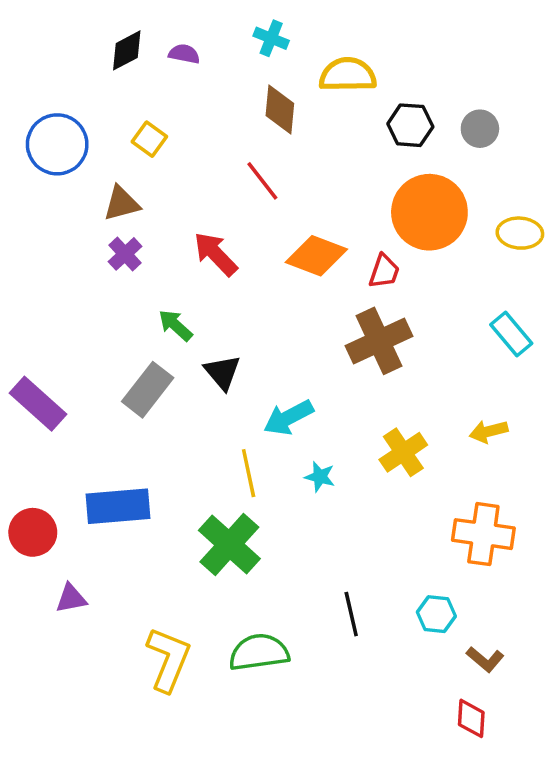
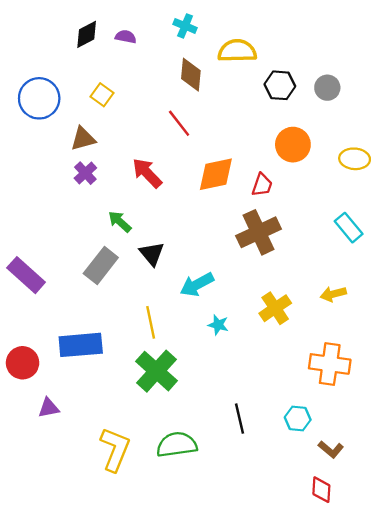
orange circle: (429, 212) -> (293, 145), size x0.7
orange diamond: (316, 256) -> (216, 174), turned -33
yellow line: (249, 473) -> (151, 322), moved

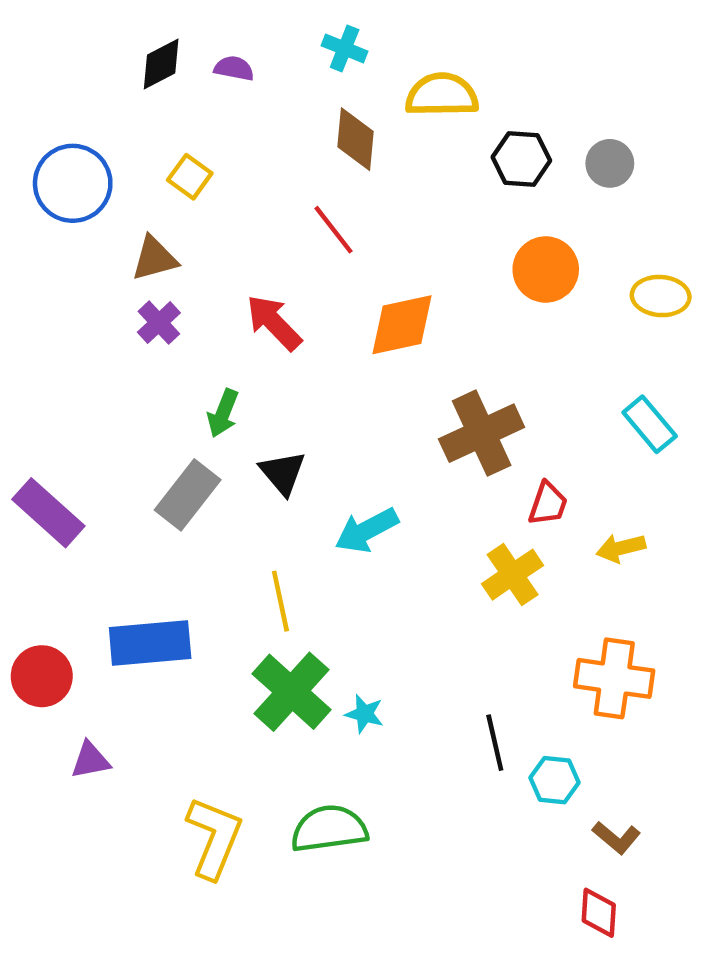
red trapezoid: (262, 185) -> (548, 504), moved
green arrow: (120, 222) -> (223, 413), turned -110
cyan star: (218, 325) -> (364, 714), moved
black line: (240, 419) -> (495, 743), moved

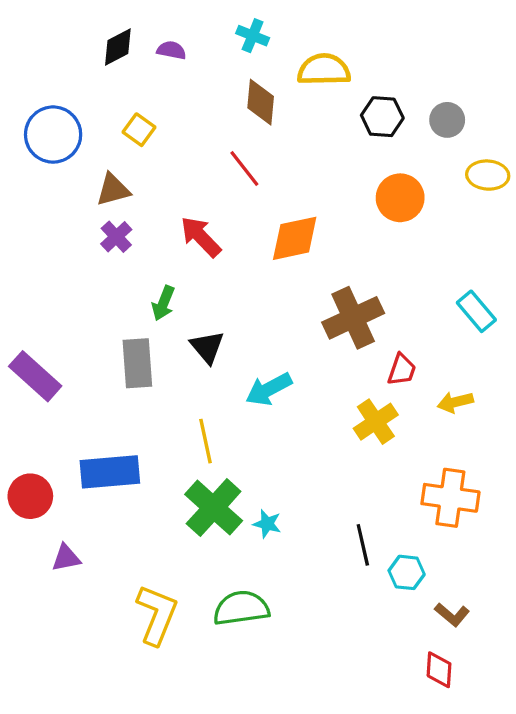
yellow ellipse: (661, 296) -> (488, 175), moved
gray rectangle: (188, 495) -> (137, 363), turned -42

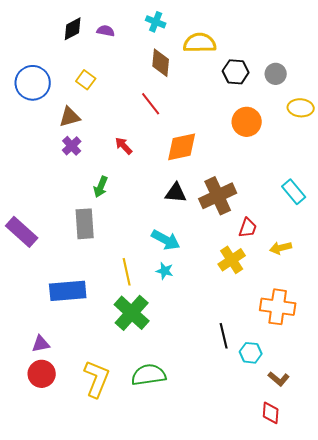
red arrow: (201, 237) -> (124, 146), size x0.7
black triangle: (207, 347) -> (176, 193), moved, turned -45
cyan arrow: (269, 389) -> (166, 240), turned -124
red circle: (30, 496) -> (42, 374), moved
cyan star: (267, 524) -> (165, 271), moved

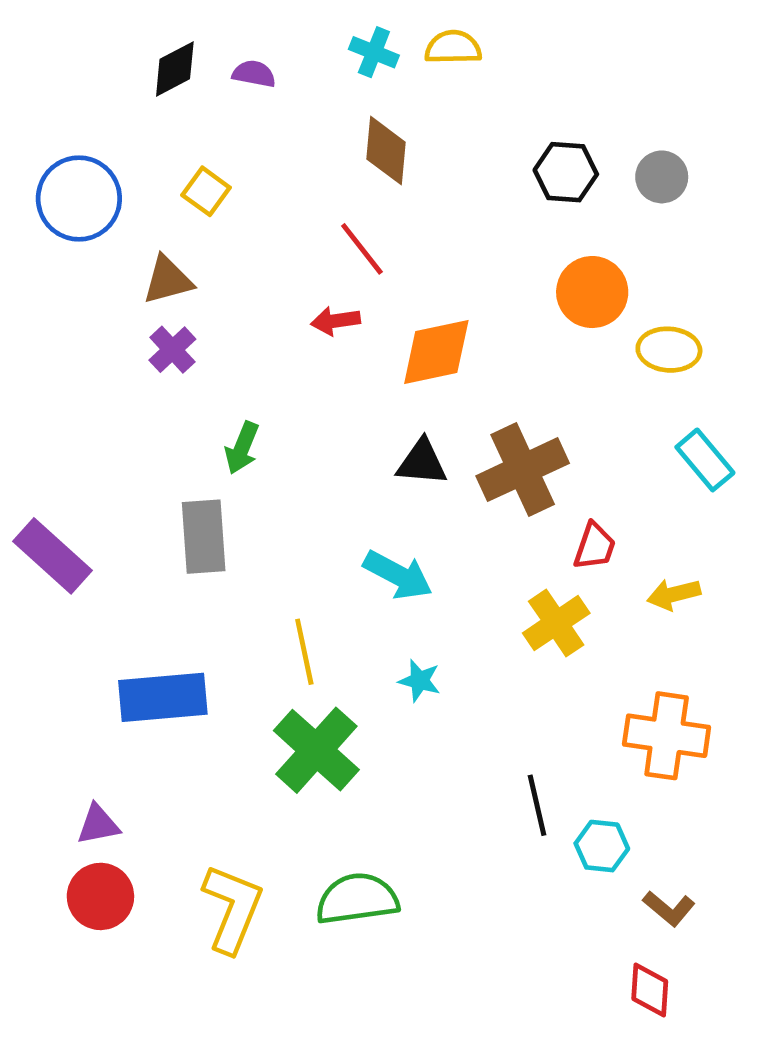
yellow semicircle: (200, 43) -> (453, 47), moved, size x0.7
yellow ellipse: (301, 108) -> (669, 350), moved
red arrow: (124, 146) -> (336, 321), moved, turned -54
cyan star: (165, 271) -> (419, 681), moved

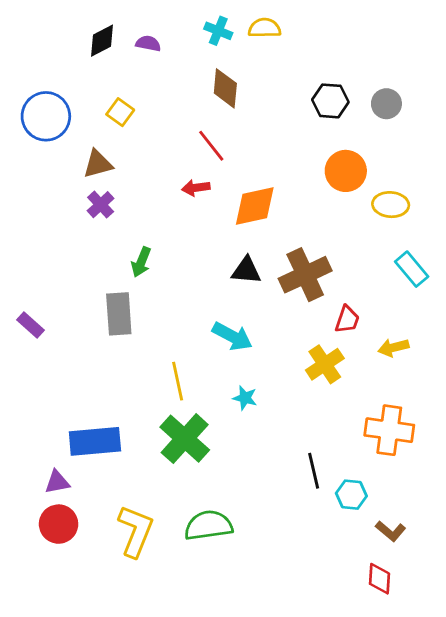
purple rectangle: (53, 556) -> (31, 325), size x0.6
blue rectangle: (163, 697) -> (95, 441), moved

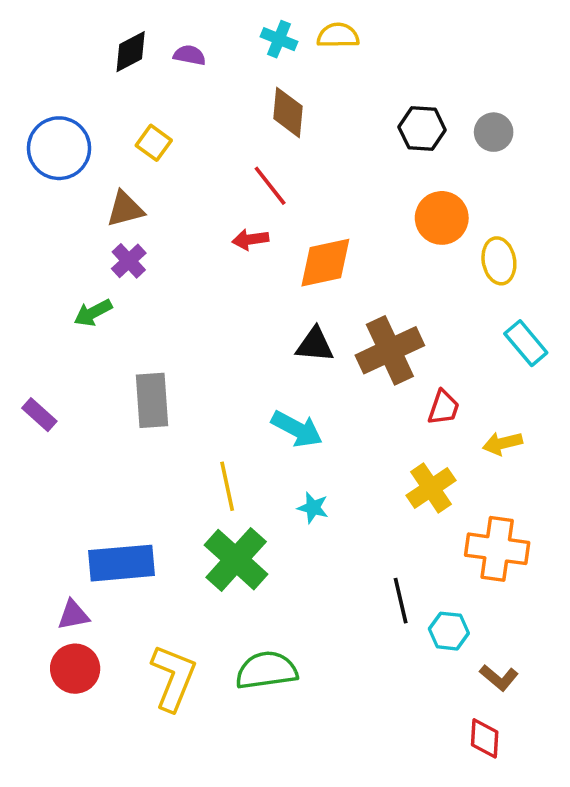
yellow ellipse: (391, 205) -> (499, 261), turned 76
green arrow: (141, 262) -> (93, 313), moved, turned 40
yellow cross: (325, 364) -> (431, 488), moved

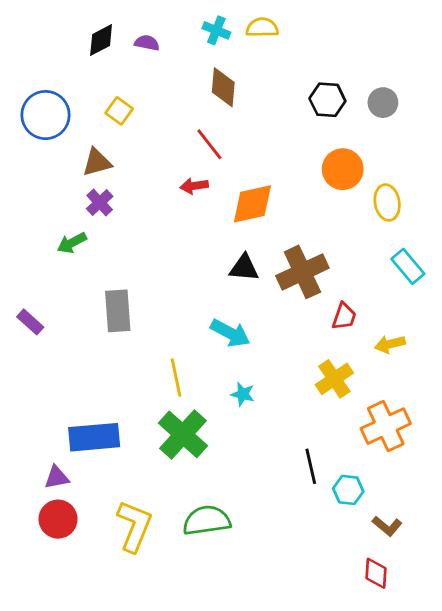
orange cross: (497, 549) -> (386, 426), turned -33

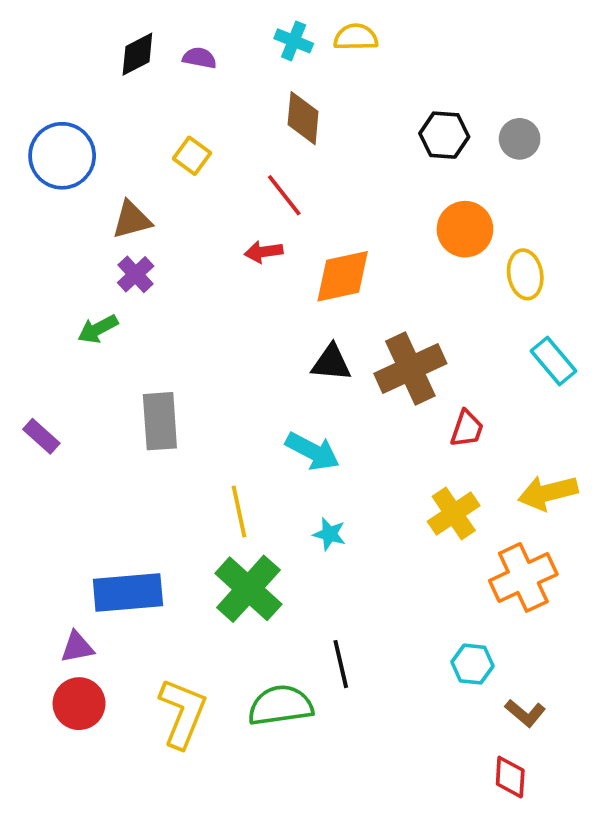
yellow square: (119, 111) -> (192, 156), moved
yellow arrow: (390, 344) -> (548, 493), moved, size x1.4
black line: (311, 466) -> (341, 664), moved

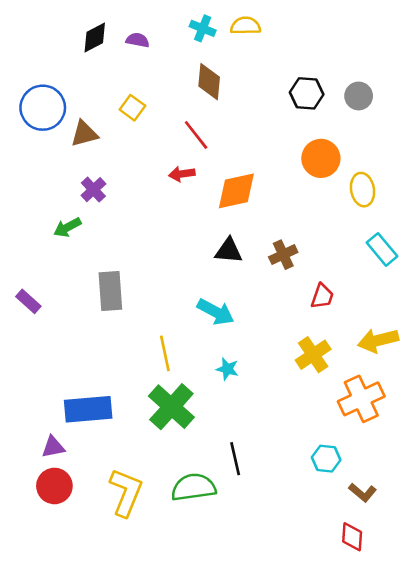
brown triangle: (132, 220) -> (84, 134), moved
brown cross: (410, 368) -> (283, 255), size x0.6

